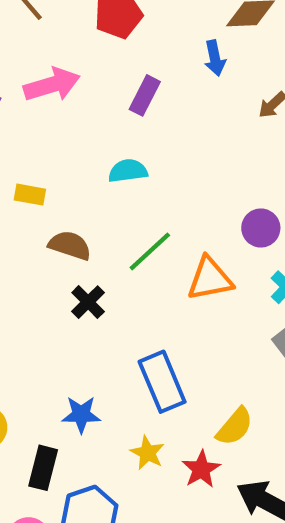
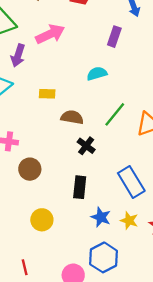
purple rectangle: (145, 95) -> (114, 37), moved
blue star: (81, 414) -> (101, 217), moved, turned 30
black rectangle: (43, 468) -> (80, 187), moved

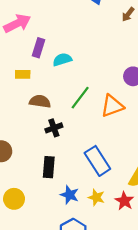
purple rectangle: (114, 37) -> (38, 48), moved
yellow rectangle: (47, 94) -> (23, 74), moved
black cross: (86, 146) -> (54, 128), turned 35

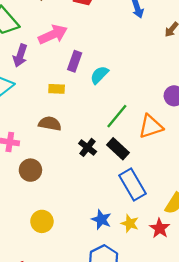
cyan semicircle: (62, 60) -> (99, 75), turned -30
brown semicircle: (40, 101) -> (50, 124), moved
black cross: (54, 128) -> (88, 147), turned -35
black rectangle: (49, 167) -> (118, 149), moved, turned -54

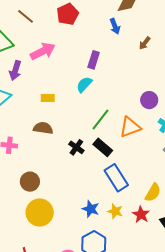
purple rectangle: (75, 61) -> (94, 60), moved
brown circle: (30, 170) -> (30, 182), moved
yellow circle: (42, 221) -> (40, 212), size x1.4

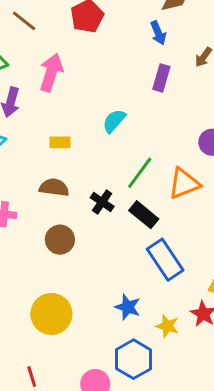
pink arrow: (43, 51) -> (51, 72), turned -45
purple rectangle: (94, 60) -> (161, 78), moved
black cross: (76, 147) -> (102, 202), moved
brown circle: (30, 182) -> (60, 240), moved
yellow star: (115, 211) -> (167, 326), moved

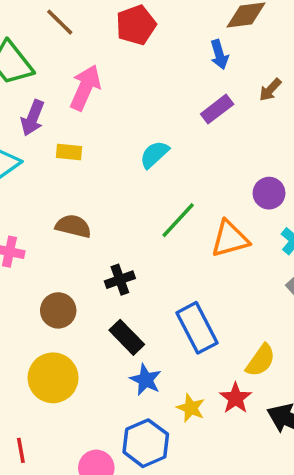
purple rectangle: (161, 78) -> (217, 109), turned 30
yellow rectangle: (60, 142) -> (69, 152), moved
black cross: (102, 202) -> (120, 280), moved, turned 30
black rectangle: (144, 215) -> (127, 337), moved
brown circle: (60, 240) -> (58, 310), moved

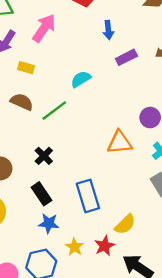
blue arrow: (219, 55) -> (108, 30), moved
green line: (178, 220) -> (54, 111), moved
brown semicircle: (73, 226) -> (22, 102), moved
black cross: (120, 280) -> (44, 156), turned -36
blue star: (146, 380) -> (49, 223), turned -30

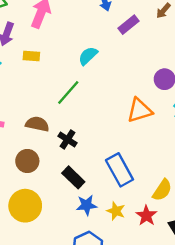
brown semicircle: (22, 102) -> (37, 124), moved
yellow star: (74, 247) -> (116, 211), moved

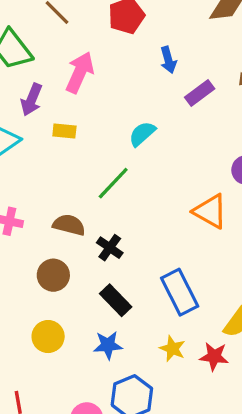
orange triangle: (140, 110) -> (210, 211), turned 44
blue star: (87, 205) -> (108, 345), moved
yellow circle: (25, 206) -> (48, 337), size x0.7
red star: (146, 216) -> (214, 356), turned -30

